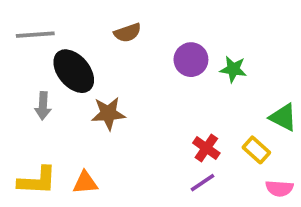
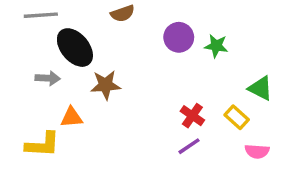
gray arrow: (43, 106) -> (48, 78), turned -90
orange triangle: (85, 183) -> (71, 117), moved

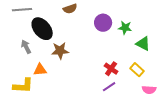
gray arrow: (48, 78) -> (26, 47), turned -120
green triangle: (260, 88) -> (143, 44), moved

